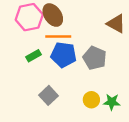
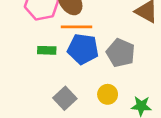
green rectangle: (33, 56) -> (47, 50), turned 32
yellow circle: (91, 100) -> (108, 94), moved

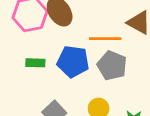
orange line: (76, 27) -> (105, 39), moved

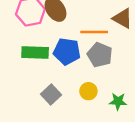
green rectangle: (35, 63) -> (35, 53), size x1.6

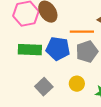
gray pentagon: (100, 55) -> (87, 52), turned 30

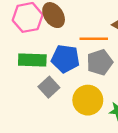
yellow circle: (77, 84) -> (88, 100), size x1.6
gray square: (44, 87) -> (49, 87), moved

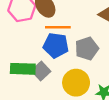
orange line: (94, 39) -> (58, 27), moved
green rectangle: (32, 60) -> (23, 69), moved

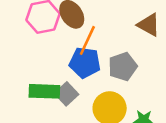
orange line: (58, 27) -> (87, 40), turned -65

